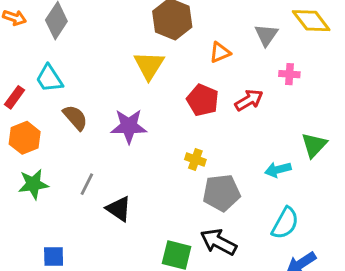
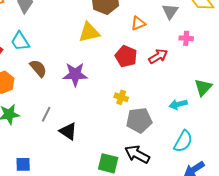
yellow triangle: (149, 65) -> (89, 32), turned 45

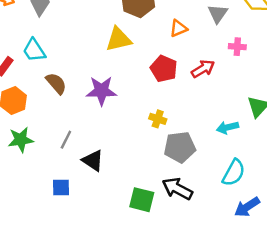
blue square: (23, 164) -> (61, 187), moved

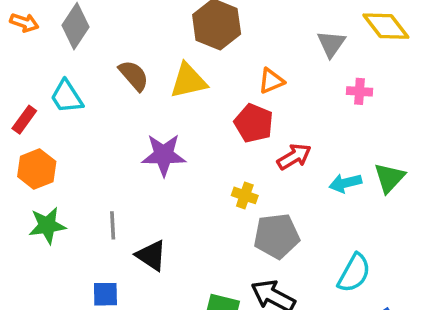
orange triangle: (179, 28) -> (271, 81), moved
red arrow: (203, 69) -> (294, 157), moved
brown semicircle: (56, 83) -> (134, 76), moved
cyan arrow: (227, 127) -> (345, 183), moved
gray line: (66, 140) -> (113, 225), turned -30

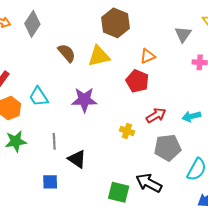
cyan trapezoid: (67, 97) -> (39, 97), moved
red arrow: (294, 157) -> (156, 115), moved
yellow cross: (245, 195) -> (127, 131), moved
gray pentagon: (277, 236) -> (167, 148), moved

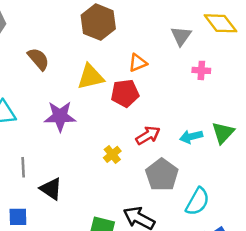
yellow triangle: (99, 56) -> (91, 77), moved
red pentagon: (137, 81) -> (125, 93), turned -30
yellow cross: (127, 131) -> (112, 154), turned 32
gray pentagon: (167, 148) -> (162, 175), turned -30

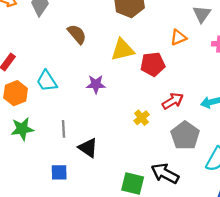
orange triangle: (138, 63) -> (178, 37), moved
purple star: (60, 116) -> (96, 84), size x0.7

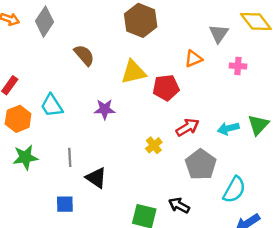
black arrow: (165, 173) -> (179, 205), size x0.7

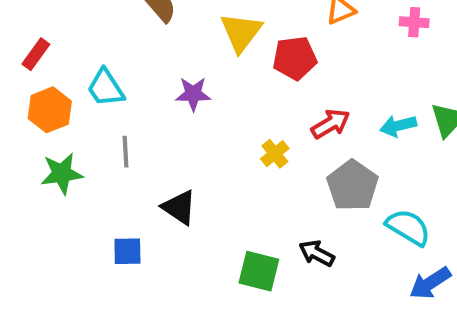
yellow triangle: (133, 72) -> (241, 32), turned -40
gray line: (70, 157) -> (125, 152), moved
cyan semicircle: (234, 190) -> (408, 227), turned -88

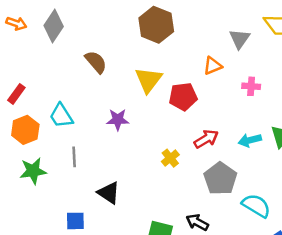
pink cross: (414, 22) -> (251, 86), moved

